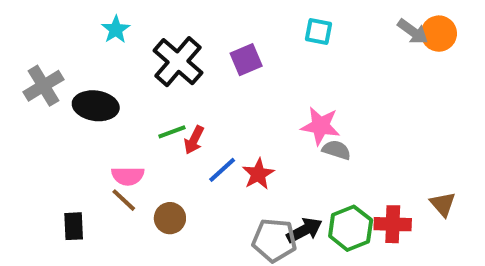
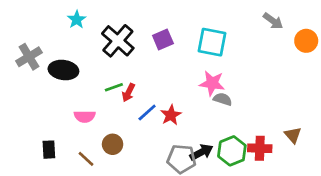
cyan square: (318, 32) -> (212, 42), moved, size x1.6
orange circle: (439, 34) -> (306, 41), moved
brown line: (124, 200) -> (86, 159), moved

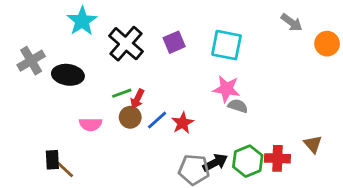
cyan star: (77, 20) -> (82, 21), size x1.5
brown circle: (113, 144) -> (130, 117), moved
brown line: (86, 159) -> (65, 170), moved

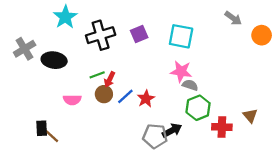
black cross: (126, 44) -> (101, 35), turned 32
green hexagon: (248, 161) -> (198, 108), moved

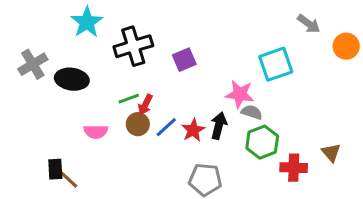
purple square: (139, 34) -> (184, 60), moved
cyan square: (181, 36) -> (276, 64), moved, turned -30
black arrow: (172, 130) -> (219, 126), moved, turned -48

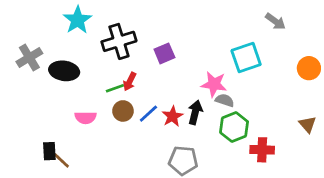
orange circle: (346, 46) -> (309, 68), moved
red arrow: (145, 105) -> (130, 82), moved
brown triangle: (331, 153) -> (308, 124), moved

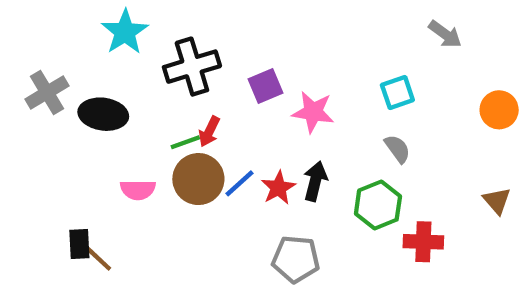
cyan square: (246, 57) -> (397, 93), size x0.7
pink star: (214, 84) -> (313, 112), moved
gray semicircle: (225, 100) -> (397, 149), moved, turned 36
brown circle: (123, 111) -> (198, 179), size x1.5

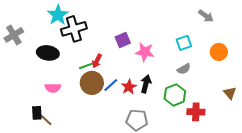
black cross: (192, 67) -> (74, 29), moved
gray cross: (47, 93) -> (14, 35), moved
orange circle: (499, 110) -> (219, 52), moved
gray semicircle: (397, 149) -> (184, 69), turned 96
pink semicircle: (138, 190) -> (53, 88), moved

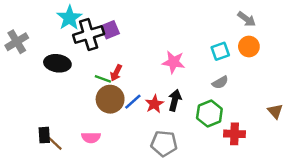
purple square: (123, 40) -> (110, 30), moved
orange circle: (219, 52) -> (249, 47), moved
green line: (86, 66) -> (103, 79), turned 40
pink semicircle: (53, 88) -> (91, 137), moved

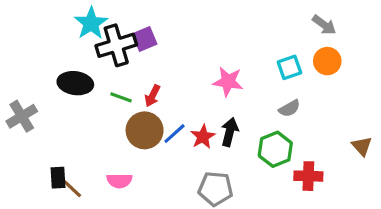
gray cross: (17, 42) -> (22, 116), moved
green line: (103, 79) -> (121, 97), moved

